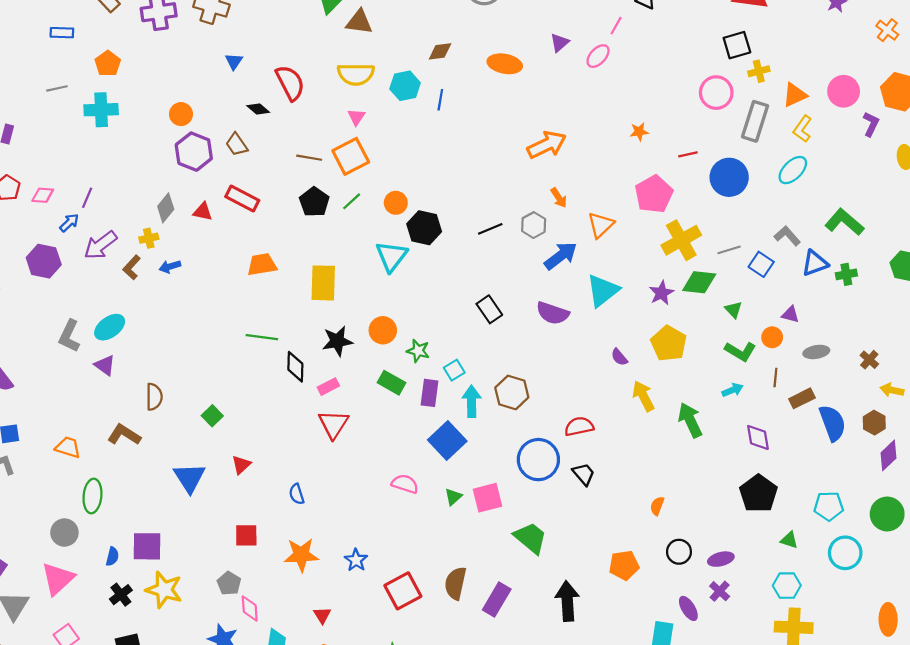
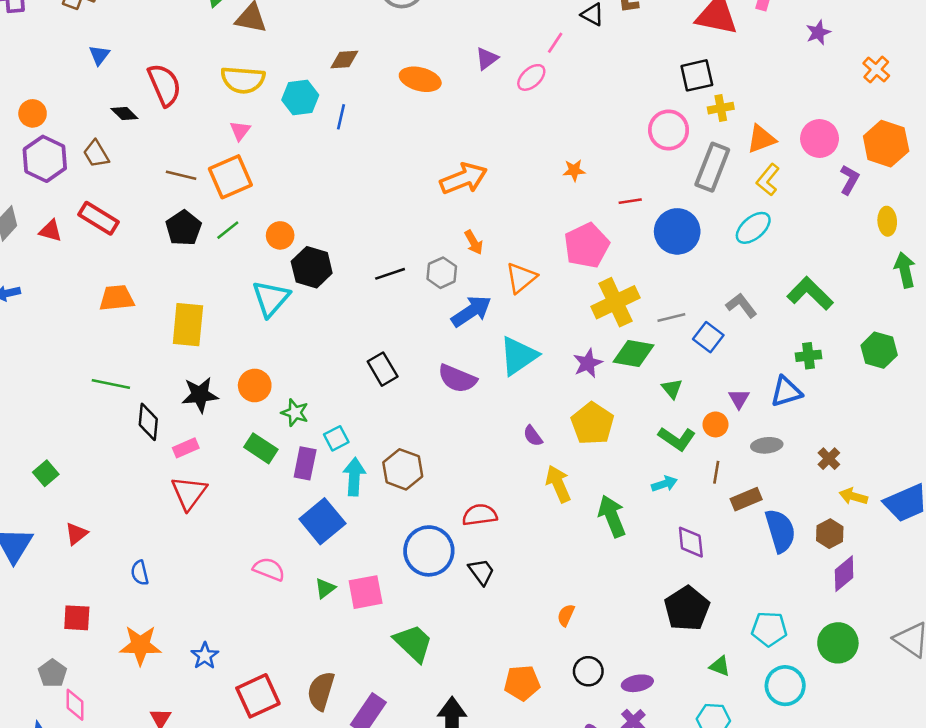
blue triangle: (815, 263) -> (786, 392), moved
purple triangle: (790, 314) -> (739, 399), turned 42

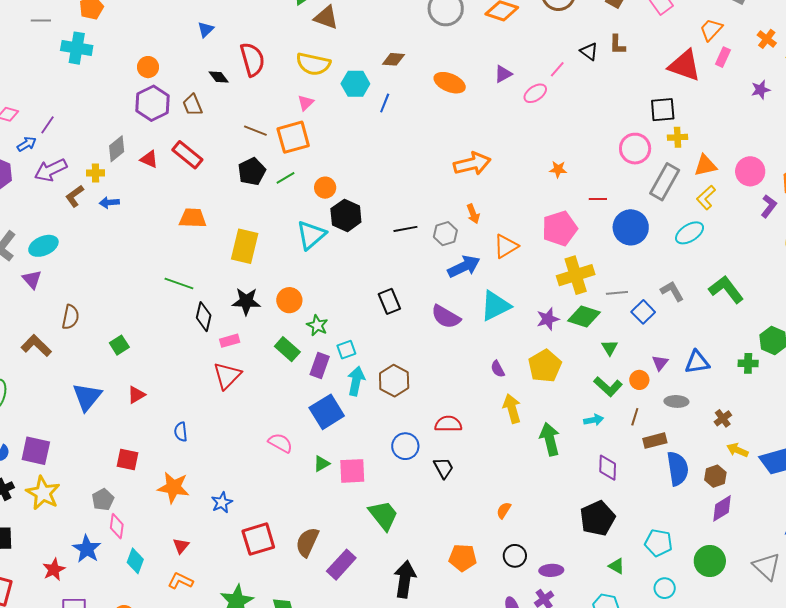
green cross: (808, 356) -> (748, 363), moved
blue circle: (429, 551) -> (405, 446), size x0.7
cyan circle: (785, 686) -> (665, 588), size x0.7

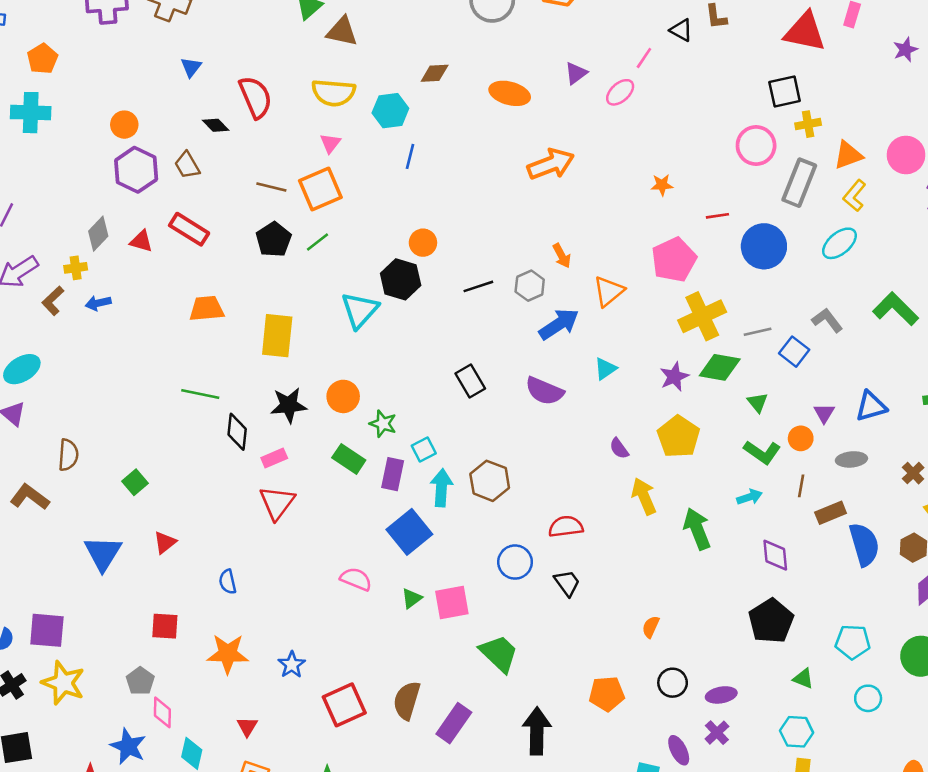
blue line: (385, 103) -> (410, 156), moved
orange arrow: (472, 164) -> (551, 164), moved
orange circle: (325, 188) -> (423, 243), moved
cyan triangle: (495, 306) -> (605, 369), size x0.6

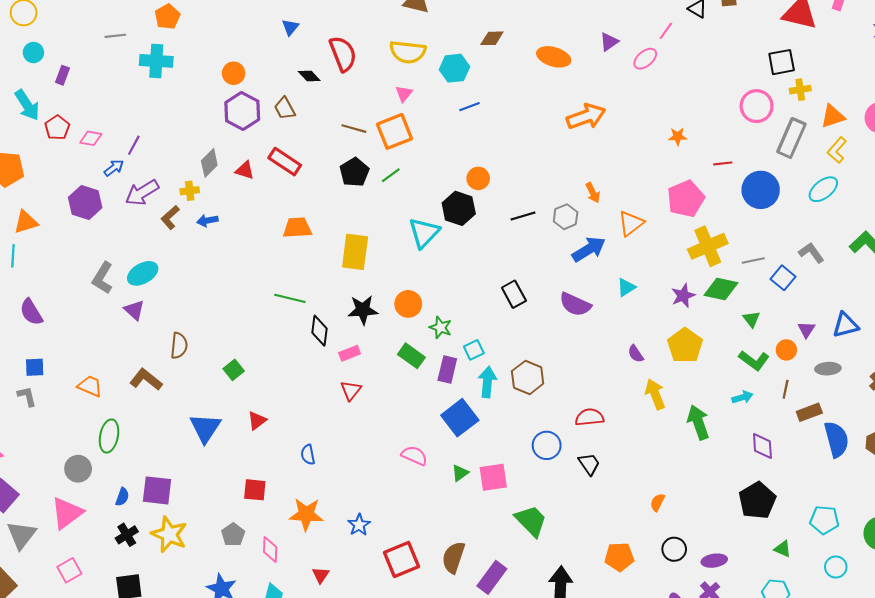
blue line: (410, 156) -> (470, 107), turned 54
red triangle: (277, 503) -> (351, 390), size x0.7
pink diamond: (162, 712) -> (270, 549), moved

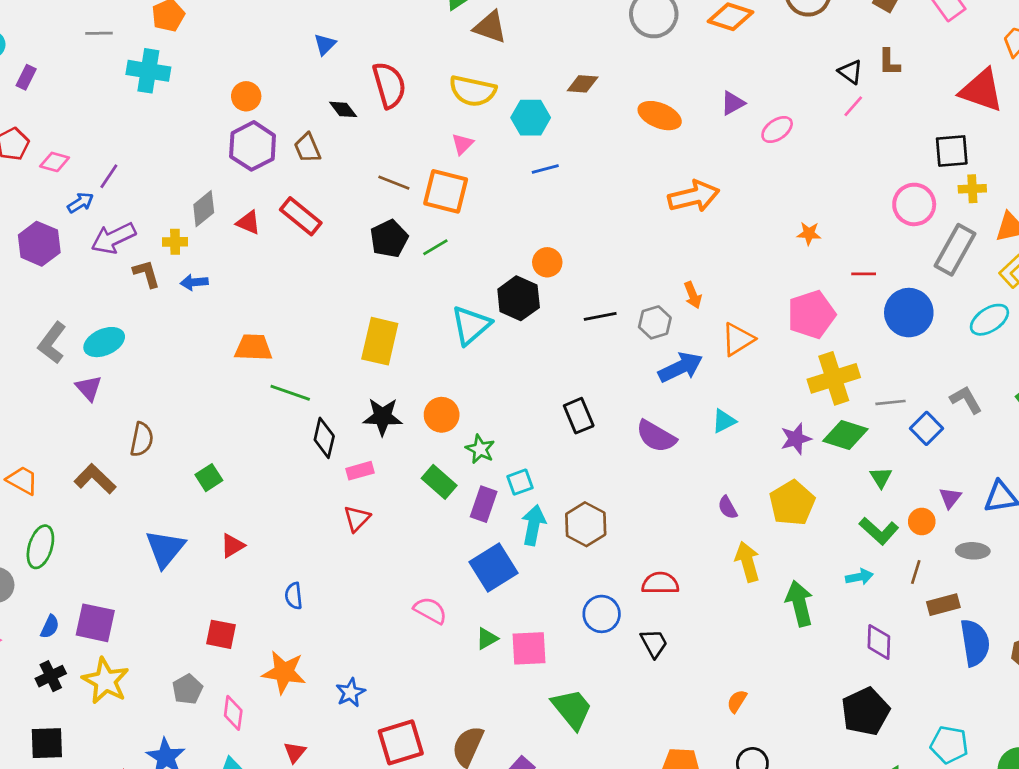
pink line: (666, 31) -> (853, 106), moved
orange square: (394, 131) -> (446, 191), turned 30
brown L-shape: (170, 217) -> (146, 274), turned 110
orange trapezoid: (297, 228) -> (253, 348), moved

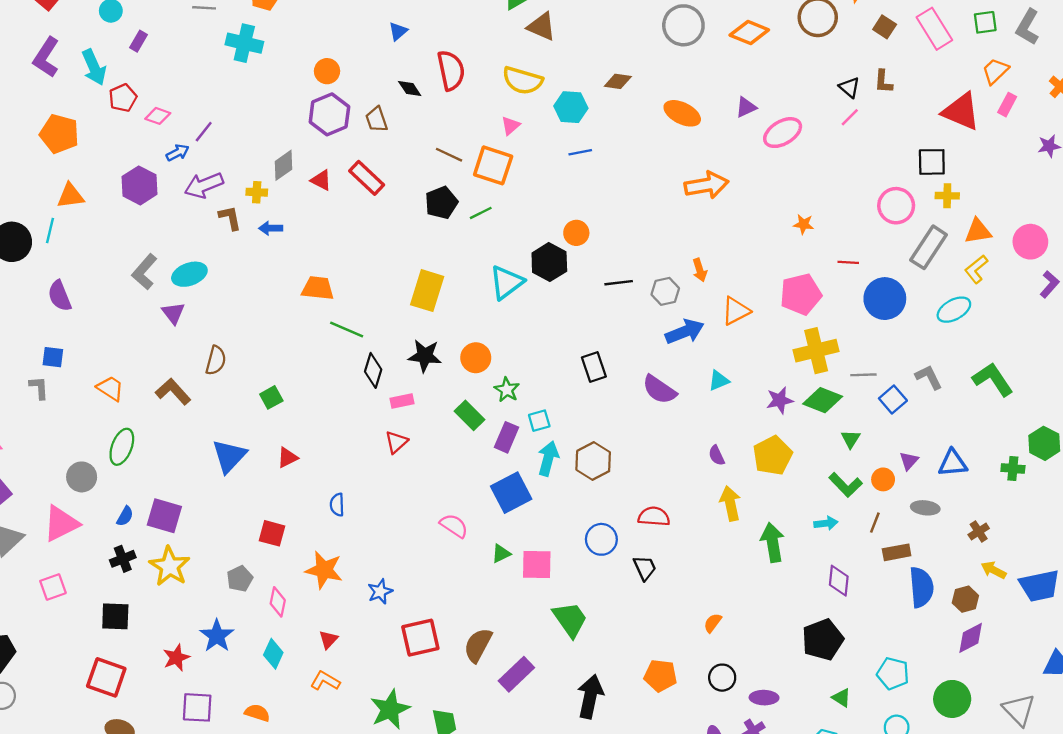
pink ellipse: (777, 129) -> (783, 133), size x1.4

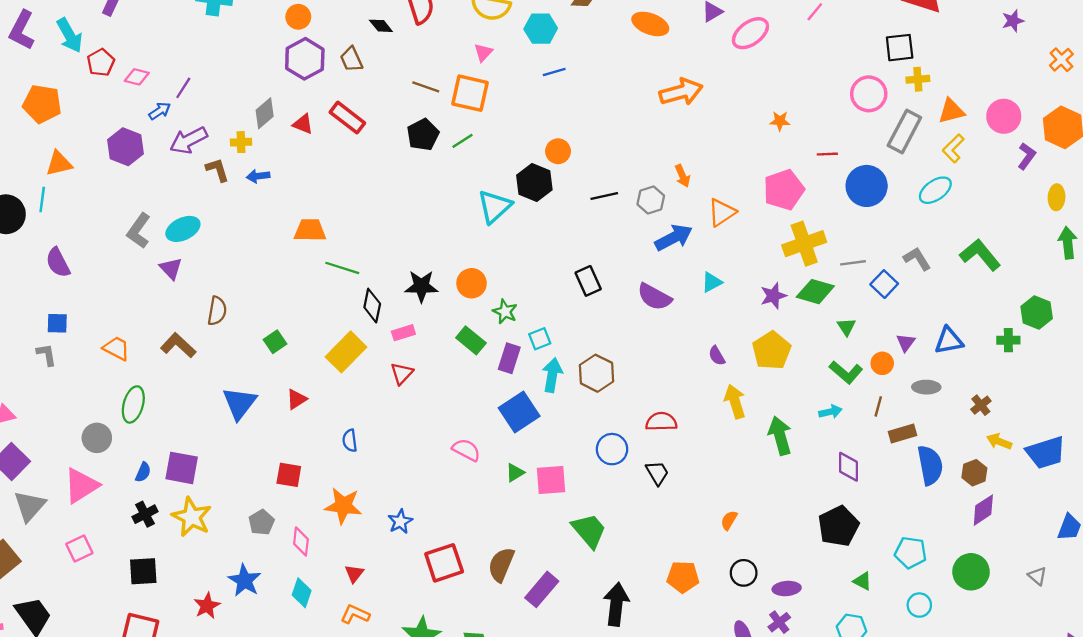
yellow rectangle: (427, 291) -> (346, 352), moved, turned 33
gray triangle: (1019, 710) -> (1037, 576), size x0.6

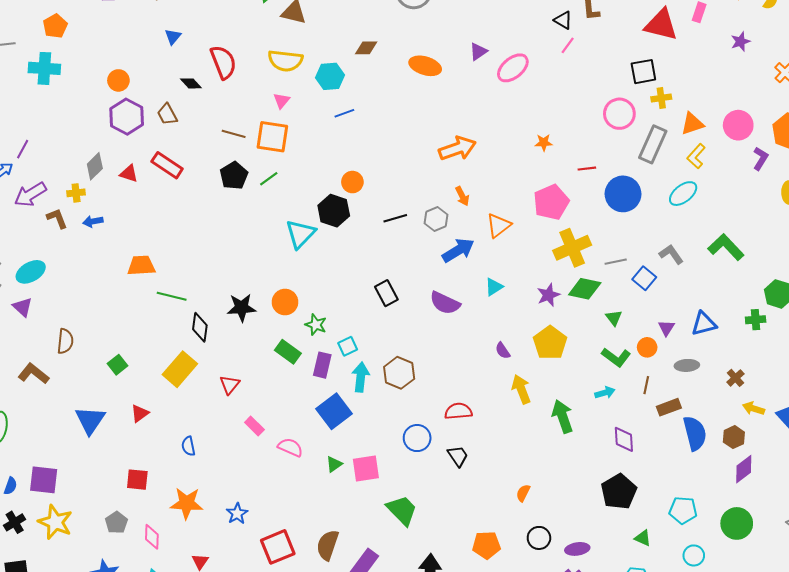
orange arrow: (681, 92) -> (457, 148), moved
pink rectangle: (403, 333) -> (254, 426), moved, turned 66

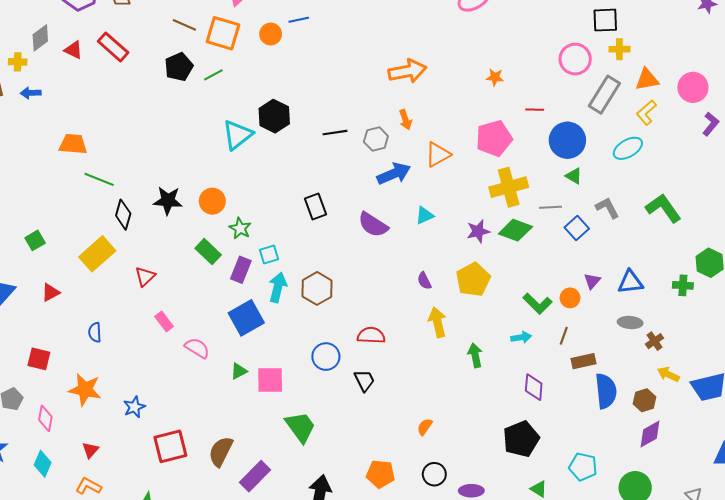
orange circle: (352, 182) -> (271, 34), moved
green triangle: (614, 318) -> (574, 176), moved, turned -30
gray ellipse: (687, 365) -> (630, 323), moved
green arrow: (563, 416) -> (475, 355), size x0.7

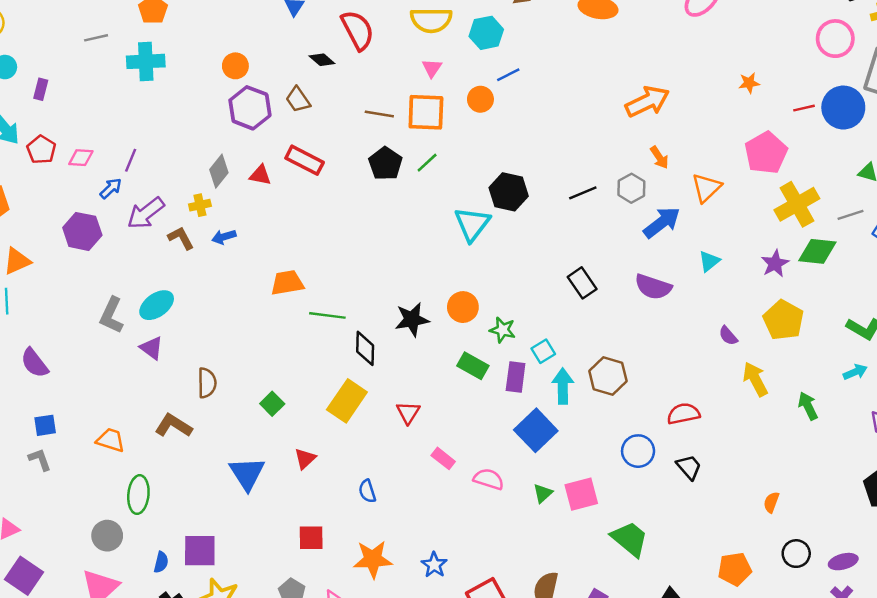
blue circle: (567, 140) -> (843, 108), moved

